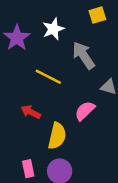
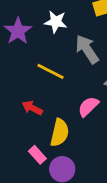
white star: (53, 29) -> (56, 22), turned 30
pink rectangle: (28, 169) -> (37, 155), moved, turned -30

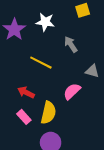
gray arrow: (87, 49) -> (71, 44), size x0.7
pink rectangle: (37, 155) -> (24, 117), moved

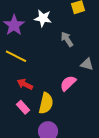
yellow line: (41, 63) -> (16, 56), moved

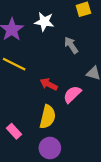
red arrow: (25, 84) -> (49, 84), moved
pink rectangle: (23, 107) -> (14, 131), moved

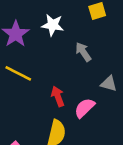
red arrow: (49, 84) -> (58, 96), turned 42

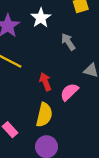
white star: (53, 25) -> (41, 18), turned 30

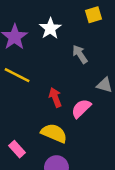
yellow semicircle: (44, 115) -> (54, 133), turned -80

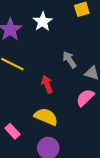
gray arrow: (80, 54) -> (69, 60), moved
pink semicircle: (81, 108) -> (85, 98), moved

